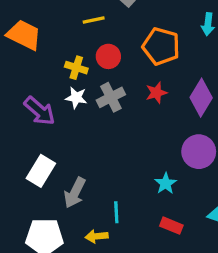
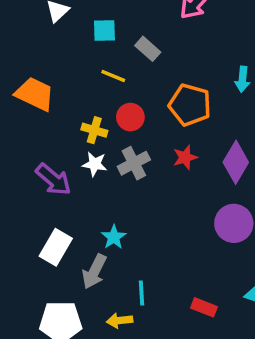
yellow line: (94, 20) -> (113, 76), turned 35
cyan star: (166, 183) -> (114, 237), moved

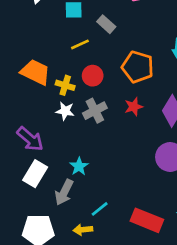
yellow line: (113, 76) -> (80, 44), turned -48
orange trapezoid: (35, 94) -> (35, 72), moved
purple arrow: (53, 180) -> (30, 139), moved
cyan line: (142, 293) -> (100, 209), turned 54
red rectangle: (204, 307) -> (147, 220), size x1.6

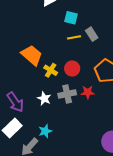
yellow line: (80, 44) -> (74, 37), moved
red star: (134, 107) -> (88, 92), moved
white star: (65, 111) -> (44, 99), moved

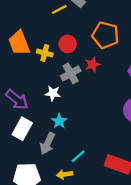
orange trapezoid: (32, 55) -> (19, 43), turned -135
white star: (44, 99) -> (53, 93), moved

